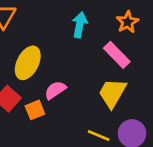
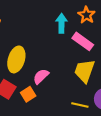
cyan arrow: (80, 25) -> (61, 23), moved

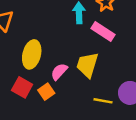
yellow trapezoid: (85, 71) -> (87, 65), moved

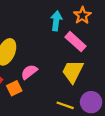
yellow trapezoid: (87, 65) -> (73, 71), moved

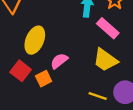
yellow trapezoid: (73, 71) -> (105, 60), turned -80

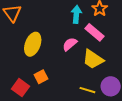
pink semicircle: (59, 61) -> (70, 44), moved
red square: (21, 71) -> (20, 88), moved

